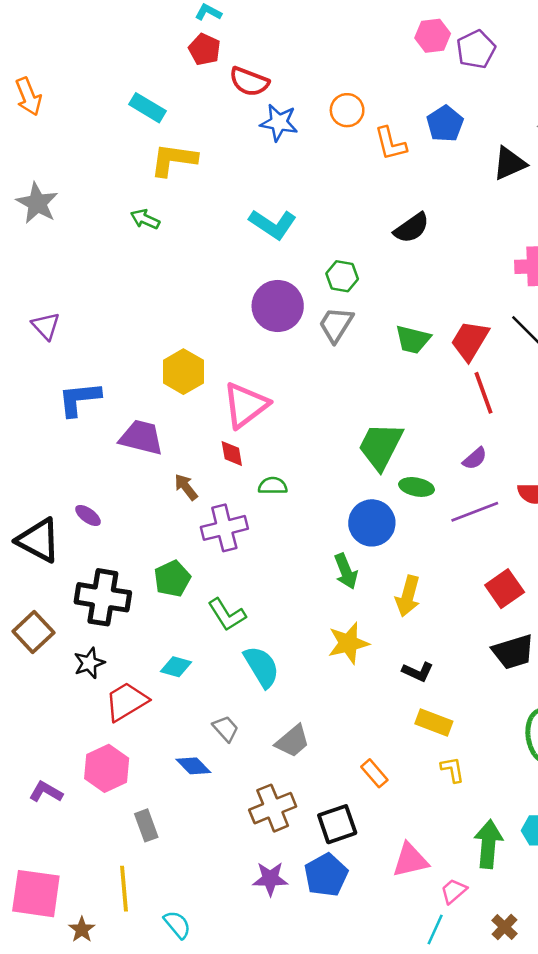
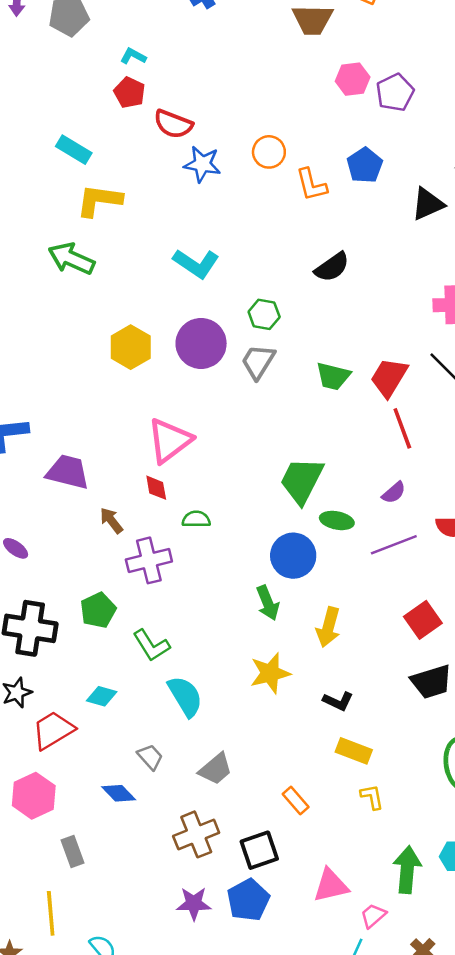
green arrow: (145, 219) -> (71, 259), size x1.6
yellow hexagon: (183, 372) -> (131, 347), moved

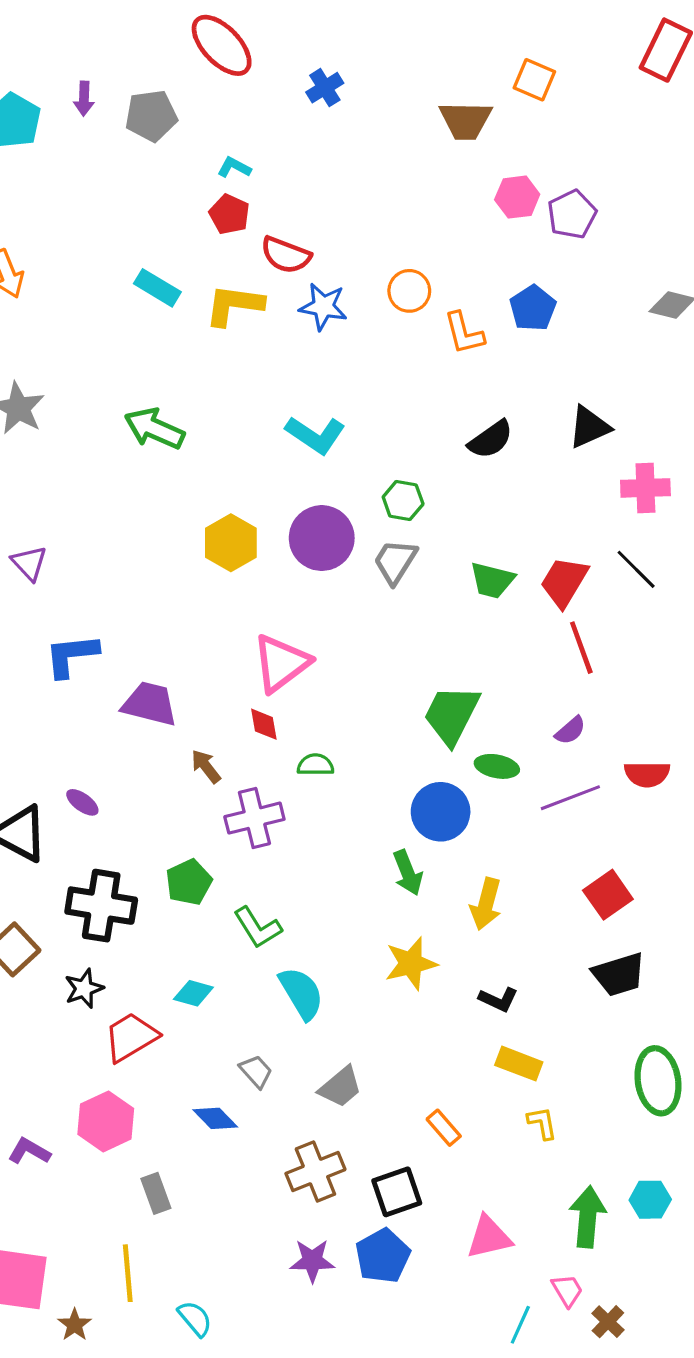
yellow L-shape: (99, 200) -> (234, 305), moved
black triangle: (428, 204) -> (589, 427), moved
pink trapezoid: (373, 916) -> (567, 1290), moved, turned 100

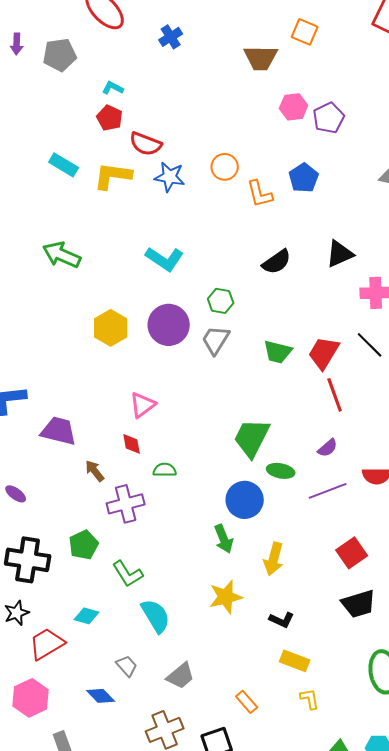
pink triangle: (281, 663) -> (143, 405), size x0.7

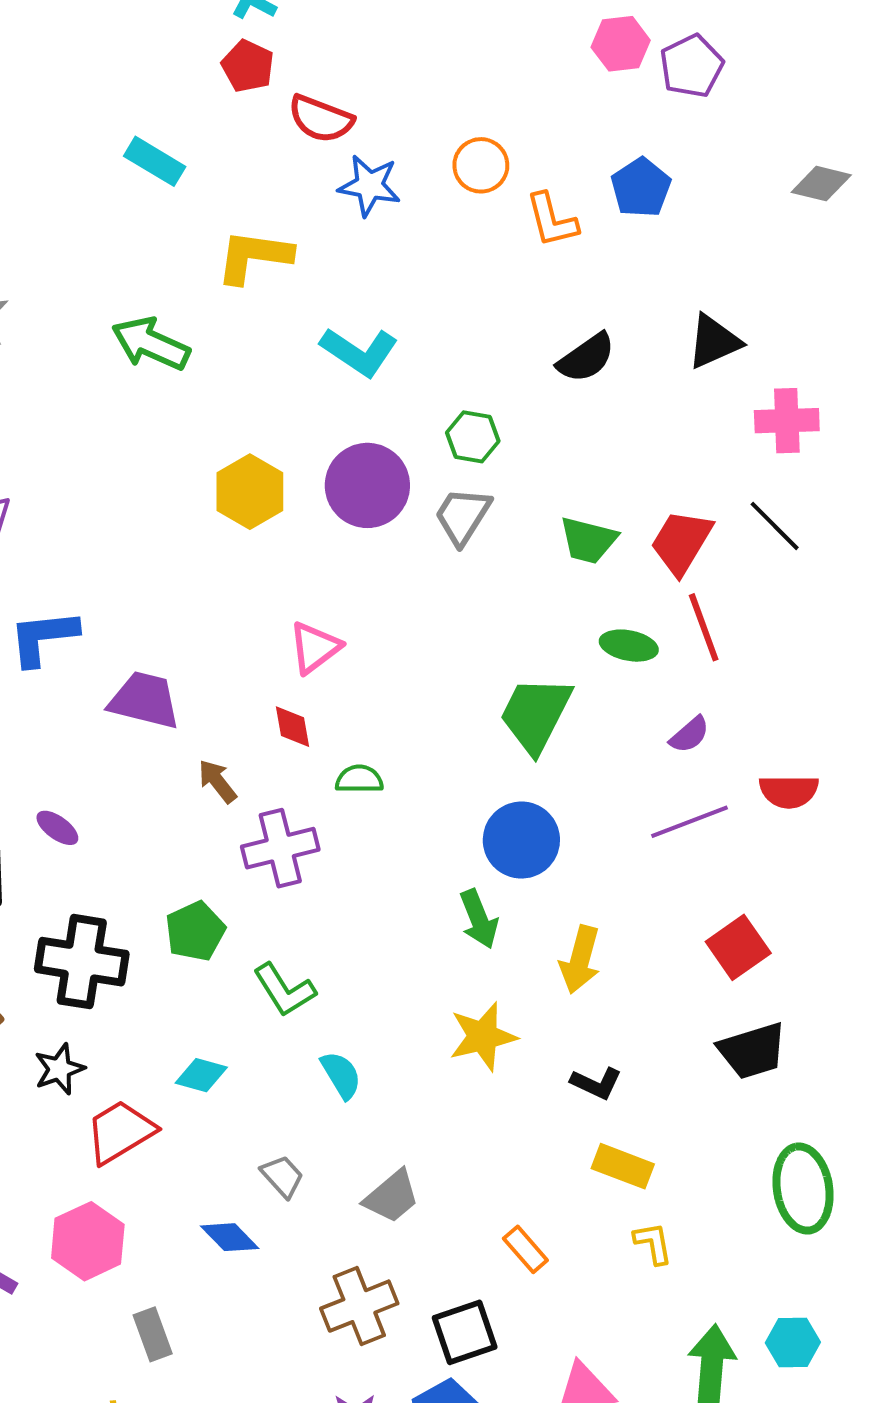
yellow L-shape: (113, 176) -> (254, 257), moved
green ellipse: (281, 471) -> (629, 646), moved
cyan semicircle: (156, 616) -> (341, 1075), size x0.7

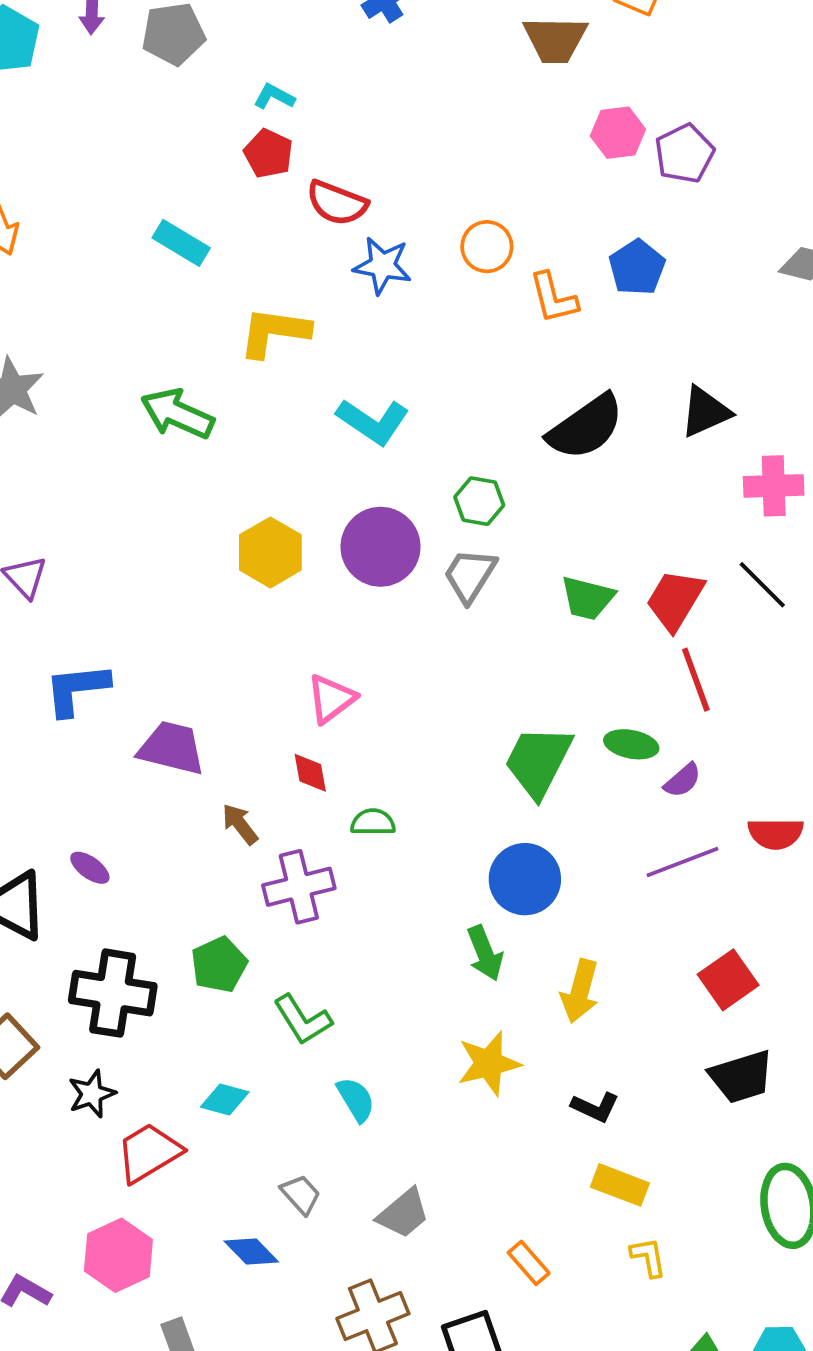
black semicircle: (586, 358) -> (586, 427), size x1.4
green ellipse: (629, 646) -> (631, 744), moved

